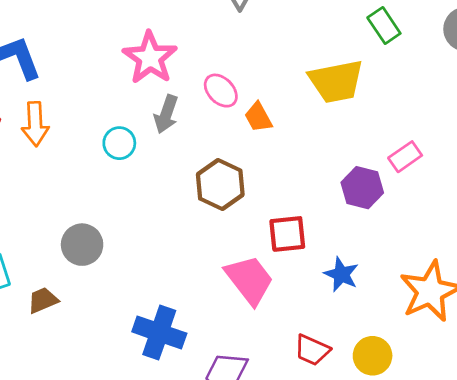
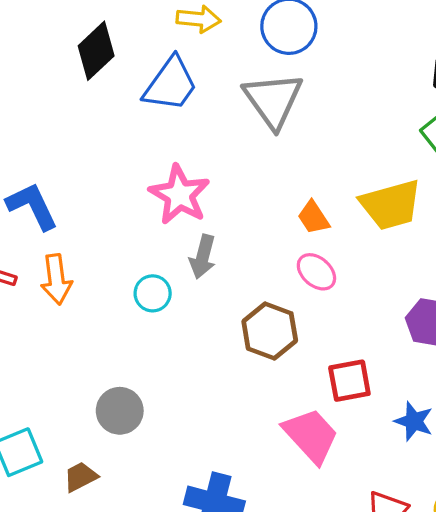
pink ellipse: (221, 91) -> (316, 272), moved
orange trapezoid: (258, 117) -> (313, 217), moved

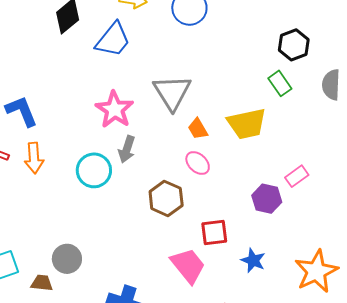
gray triangle: (273, 100) -> (172, 92), moved
cyan circle: (153, 293) -> (94, 170), size x1.5
gray circle: (120, 411) -> (67, 259), moved
brown trapezoid: (81, 477) -> (42, 283), turned 30

